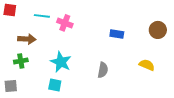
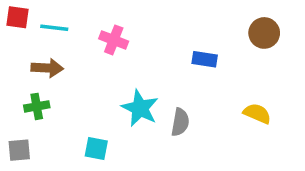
cyan line: (42, 16) -> (54, 28), moved
brown circle: (158, 30) -> (264, 33), moved
cyan star: (61, 62) -> (140, 108), moved

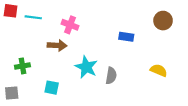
brown arrow: (47, 68) -> (57, 45), moved
cyan square: (96, 148) -> (52, 88), moved

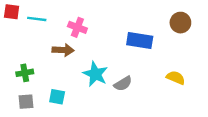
blue rectangle: (126, 37) -> (140, 41), size x1.5
gray semicircle: (111, 76) -> (123, 84), turned 49
gray square: (12, 93) -> (26, 102), moved

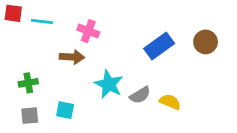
brown circle: (180, 23) -> (206, 42), moved
blue rectangle: (140, 41) -> (159, 46), turned -45
yellow semicircle: (176, 78) -> (170, 102), moved

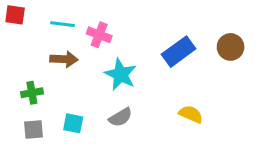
cyan line: (42, 21) -> (62, 24), moved
brown arrow: (72, 57) -> (64, 59), moved
cyan star: (109, 84) -> (121, 74), moved
gray semicircle: (140, 95) -> (121, 117), moved

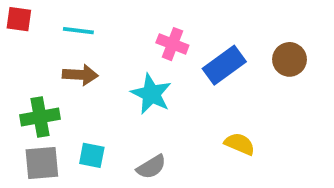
pink cross: (99, 35) -> (172, 44), moved
green cross: (32, 93) -> (40, 117), size x1.4
gray semicircle: (121, 117) -> (151, 167), moved
gray square: (33, 129) -> (42, 163), size x1.4

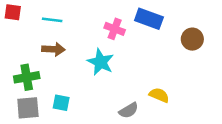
blue rectangle: (224, 65) -> (149, 19), moved, turned 56
gray semicircle: (151, 167) -> (129, 110), moved

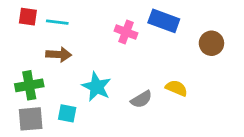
red square: (13, 12) -> (28, 17), moved
cyan star: (101, 62) -> (97, 87), moved
yellow semicircle: (159, 95) -> (176, 88), moved
gray semicircle: (129, 110) -> (141, 99), moved

